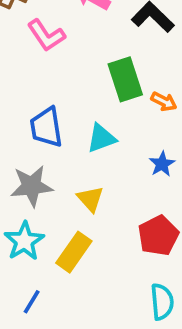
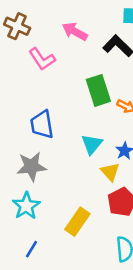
cyan triangle: (101, 138) -> (92, 144), moved, turned -30
yellow triangle: (90, 199) -> (110, 172), moved
yellow rectangle: (74, 252) -> (77, 222), moved

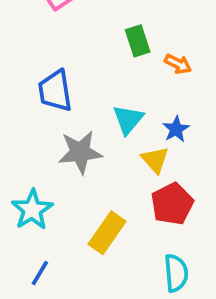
green rectangle: (98, 90) -> (138, 41), size x0.7
gray star: (31, 167) -> (80, 152), moved

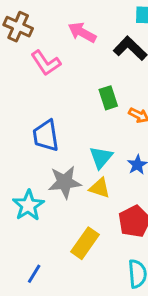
yellow triangle: (155, 160) -> (100, 188), moved, turned -30
cyan star: (32, 210) -> (28, 205), moved

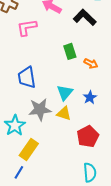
pink L-shape: (46, 63) -> (27, 27), turned 115
yellow rectangle: (85, 243) -> (29, 149), moved

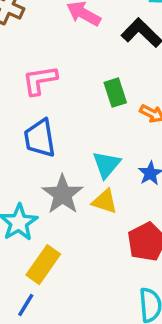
pink L-shape: (27, 27) -> (40, 80), moved
gray star: (40, 109) -> (63, 194), turned -30

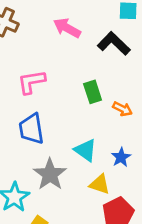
cyan triangle: (106, 165) -> (85, 150), turned -35
yellow triangle: (105, 201) -> (100, 184), moved

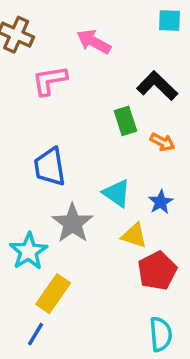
black L-shape: (114, 44) -> (157, 86), moved
pink L-shape: (31, 82) -> (50, 80), moved

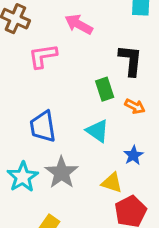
black L-shape: (157, 86) -> (131, 60), turned 52
cyan triangle: (117, 193) -> (97, 131), moved
cyan star: (29, 251) -> (23, 177), moved

